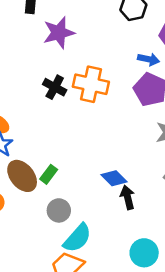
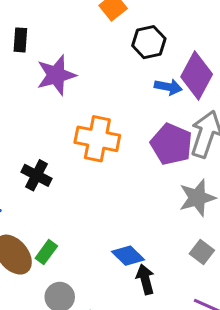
blue arrow: (149, 59) -> (168, 87), moved
black cross: (55, 87) -> (36, 175), moved

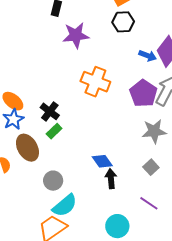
black hexagon: (149, 42) -> (123, 22), moved
black cross: (36, 175) -> (50, 111), moved
green rectangle: (46, 252) -> (54, 131), moved

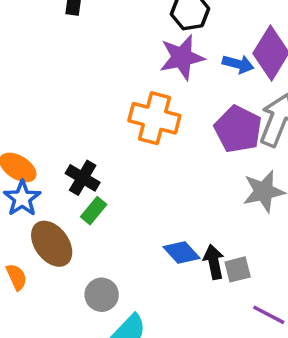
purple star: (76, 35) -> (182, 57), moved
gray square: (151, 167) -> (238, 269), moved, turned 35
black arrow: (111, 179) -> (214, 262), moved

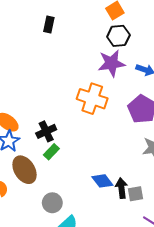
black cross: (83, 178) -> (46, 131), turned 30

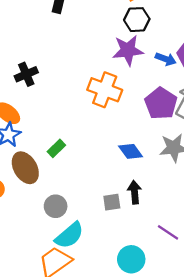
black cross: (46, 131) -> (26, 74), moved
blue diamond: (102, 181) -> (131, 151), moved
gray square: (135, 194) -> (112, 202), moved

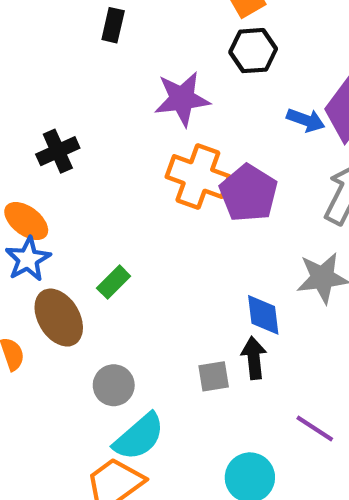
purple star: (128, 50) -> (182, 99), moved
purple pentagon: (161, 103) -> (249, 193), moved
blue diamond: (131, 151) -> (263, 315), moved, turned 30

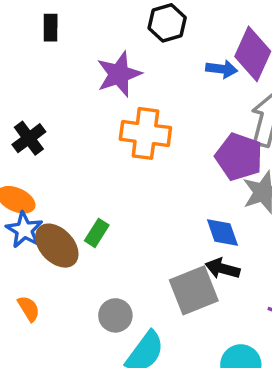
purple pentagon: (249, 193) -> (239, 157), moved
brown ellipse: (59, 318) -> (57, 246), moved
black arrow: (254, 358) -> (223, 269), turned -56
gray square: (214, 376) -> (194, 290), size x1.8

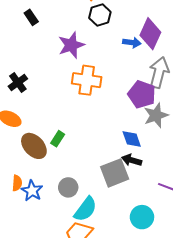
black rectangle: (51, 28) -> (31, 17), turned -35
blue star: (24, 230) -> (32, 191), moved
orange semicircle: (29, 309) -> (17, 183), turned 35

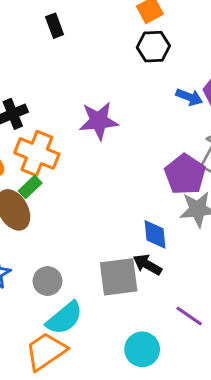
purple star: (71, 45) -> (99, 121), moved
orange cross: (87, 80) -> (37, 153), moved
green rectangle: (58, 139) -> (30, 187), moved

